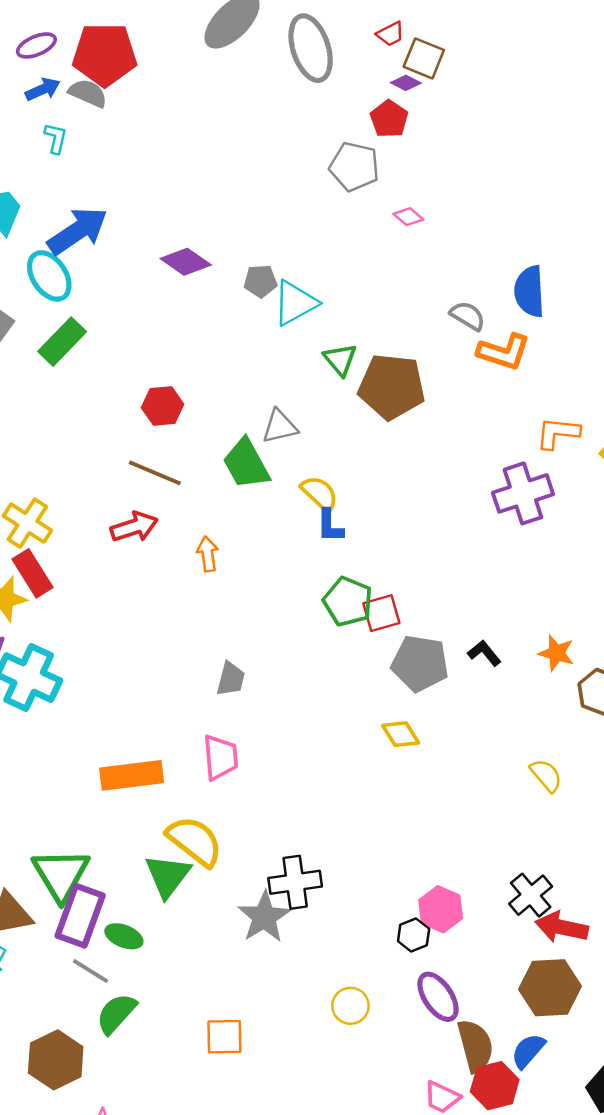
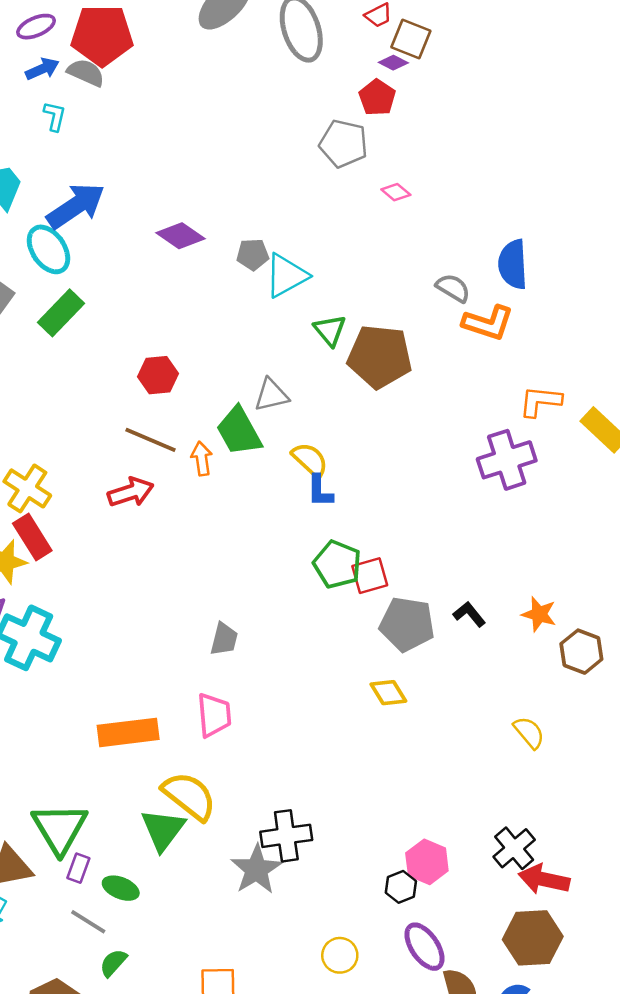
orange arrow: (208, 554) -> (202, 459), moved
purple rectangle: (80, 916) -> (78, 868), size x0.5
green semicircle: (116, 1014) -> (113, 963), size x0.7

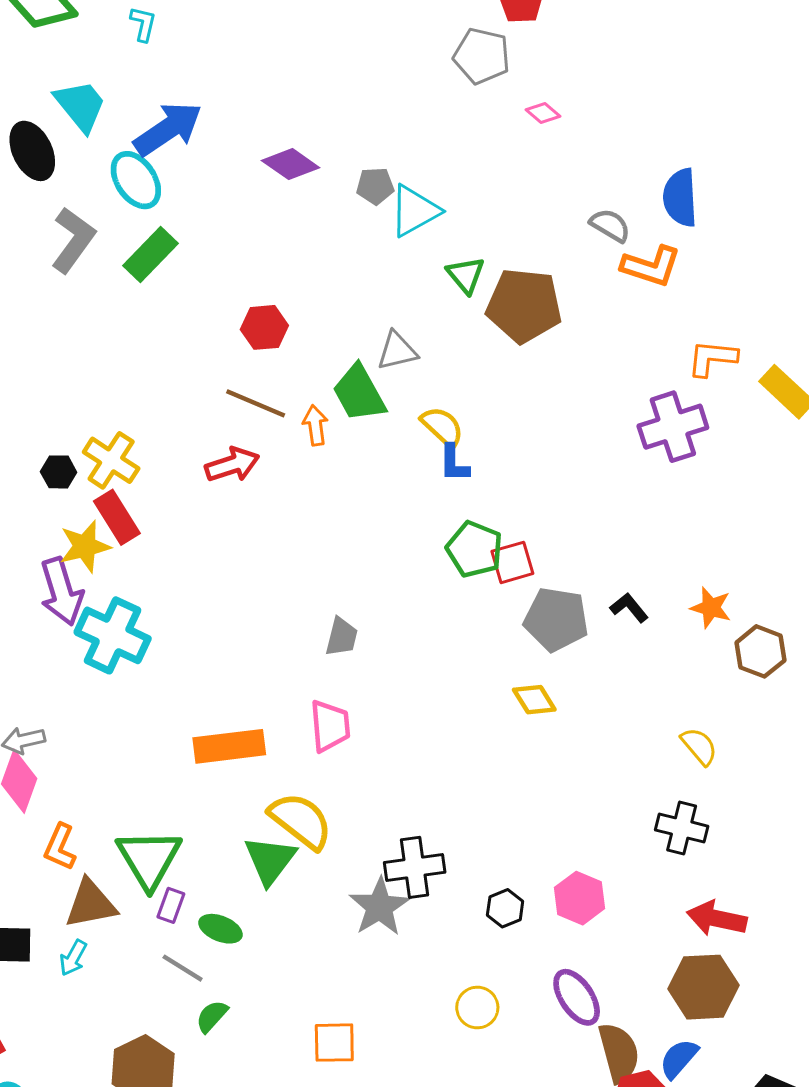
black cross: (514, 848) -> (682, 828), moved, turned -36
black hexagon: (401, 887) -> (505, 908), moved

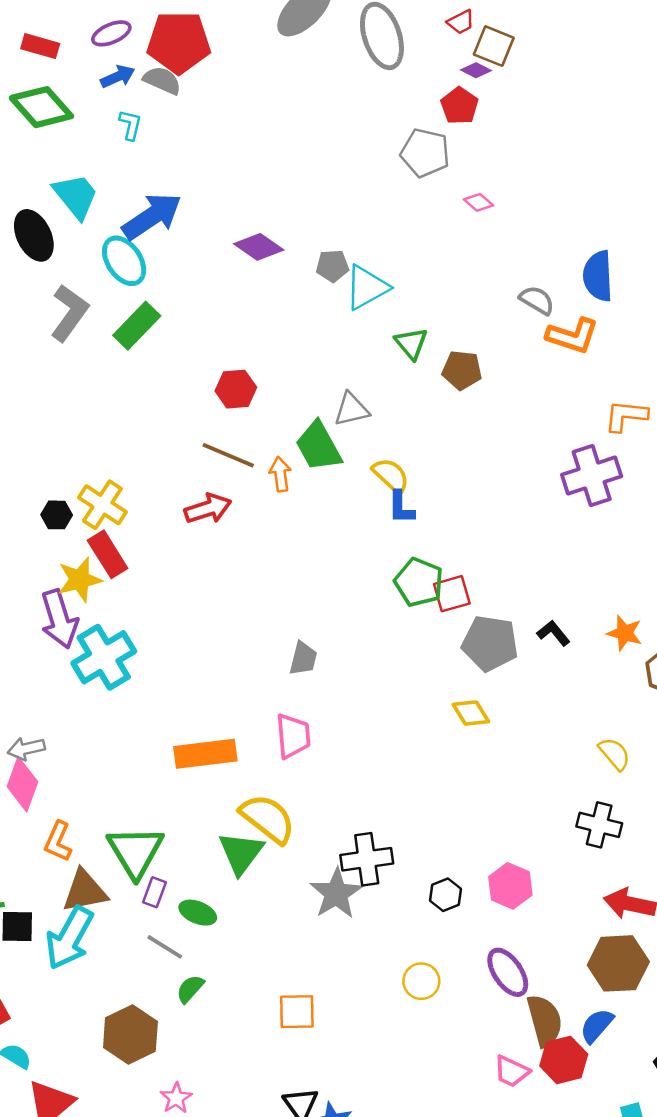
brown pentagon: (524, 306) -> (462, 370), size x0.6
cyan cross: (113, 635) -> (104, 657), turned 34
cyan arrow: (73, 958) -> (69, 938), size x2.0

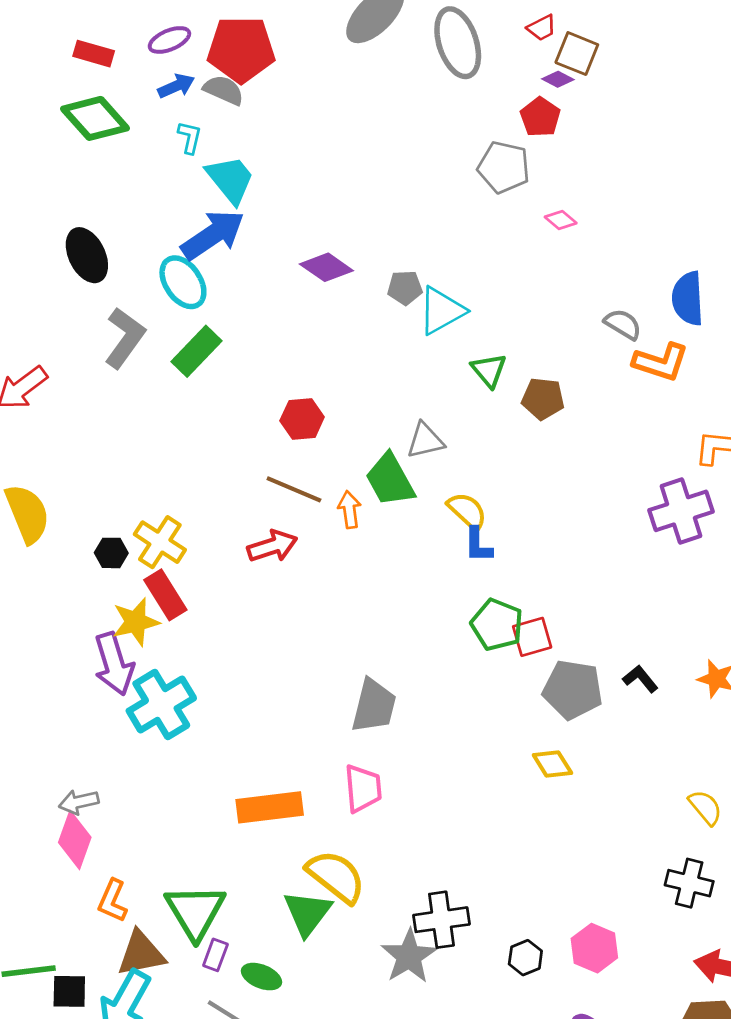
cyan trapezoid: (76, 196) -> (230, 179), moved
gray trapezoid: (303, 658) -> (374, 706), size x1.5

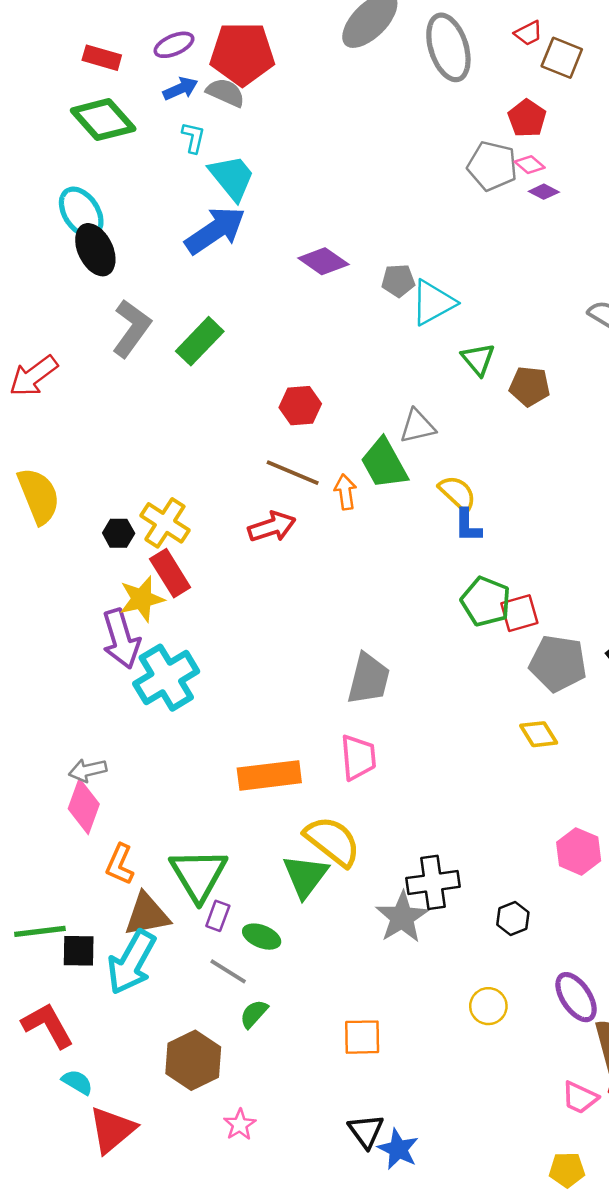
purple diamond: (558, 79) -> (544, 192), moved
pink diamond: (561, 220) -> (530, 165), moved
cyan ellipse: (183, 282) -> (81, 212), moved
pink hexagon: (594, 948) -> (579, 851), moved

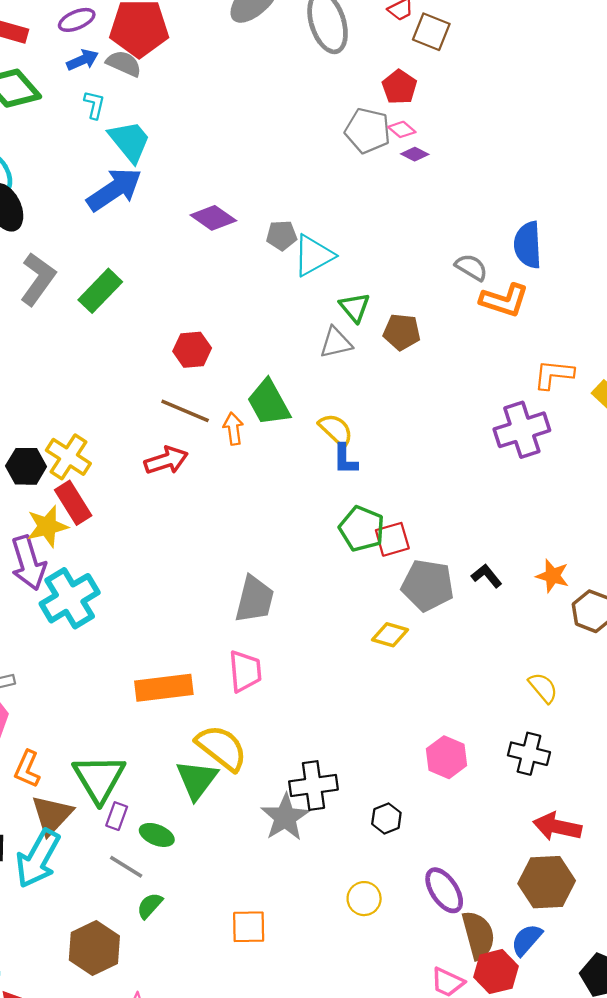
gray triangle: (418, 426) -> (336, 343), moved
black hexagon: (119, 533) -> (26, 466), size x1.4
yellow diamond: (539, 734) -> (390, 635), moved, turned -42
brown triangle: (147, 915) -> (52, 815), turned -36

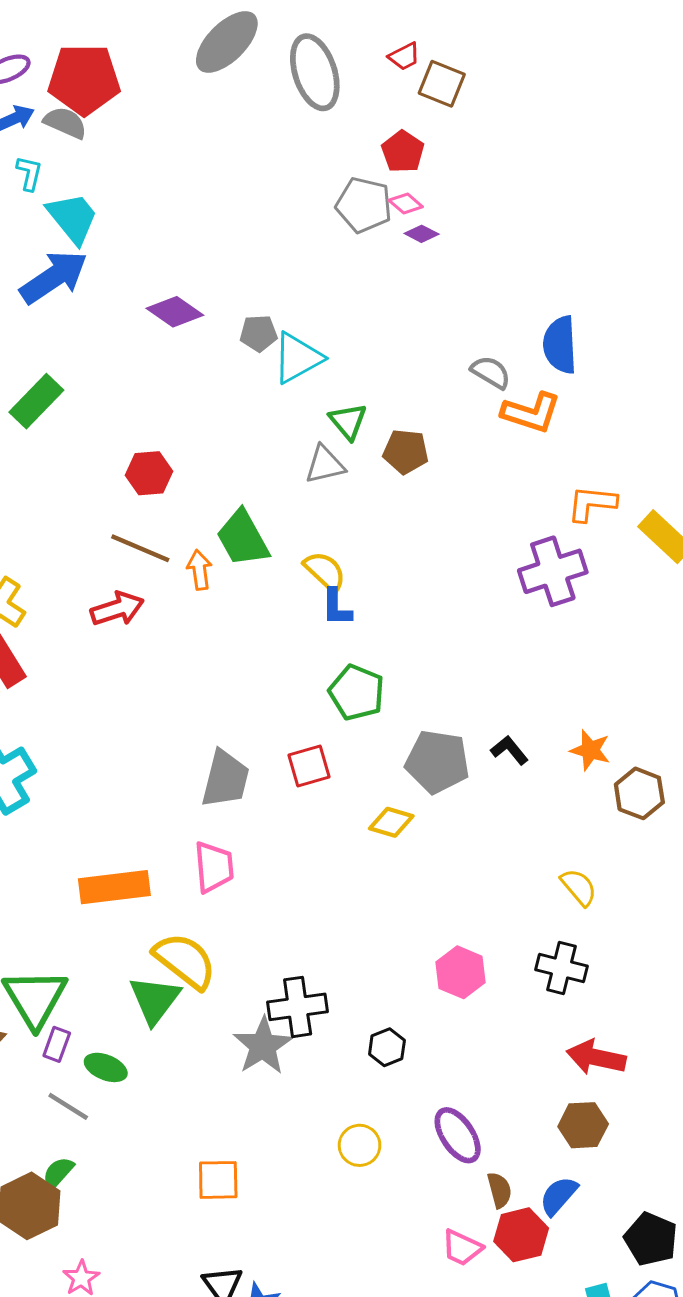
red square: (392, 539) -> (309, 766), moved
brown hexagon: (547, 882) -> (583, 1125), size x0.7
green semicircle: (150, 906) -> (58, 1173), moved
brown semicircle: (478, 935) -> (499, 1190), size x0.6

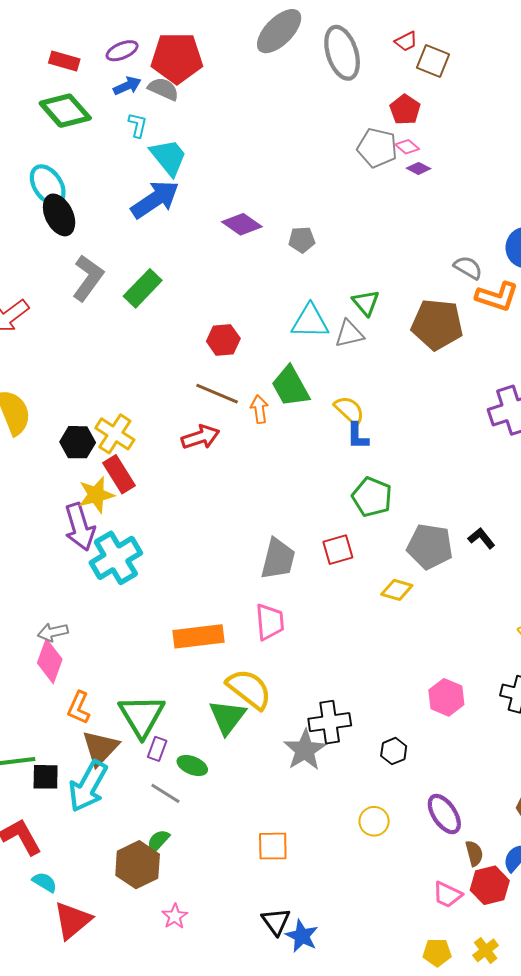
cyan triangle: (298, 358) -> (310, 321), moved, turned 30
brown pentagon: (406, 452) -> (437, 324), moved, size x1.6

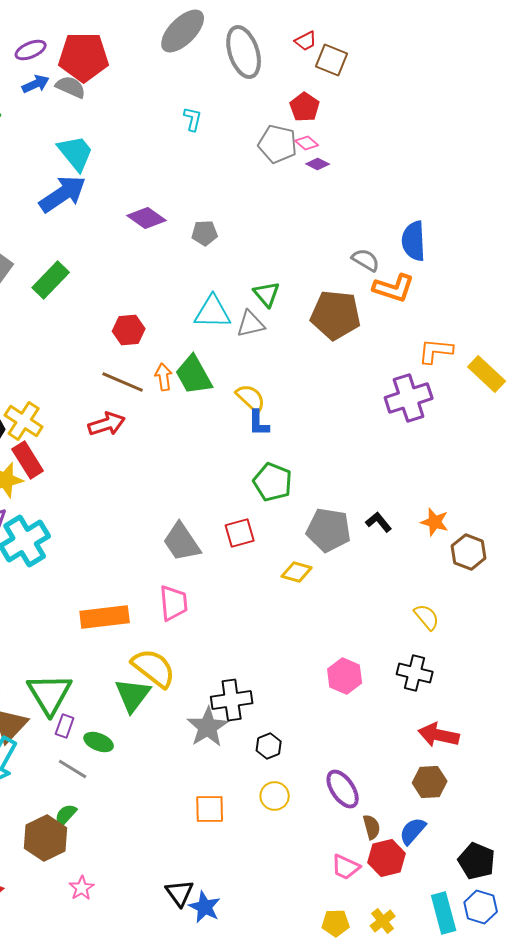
cyan L-shape: (138, 125) -> (193, 119), moved
orange arrow: (259, 409) -> (164, 377), moved
gray trapezoid: (278, 559) -> (182, 542), turned 132
black hexagon: (394, 751) -> (269, 746), moved
orange square: (273, 846) -> (210, 809), moved

